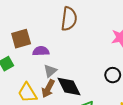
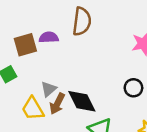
purple semicircle: (41, 51) -> (49, 37), moved
gray triangle: (50, 71) -> (49, 89), moved

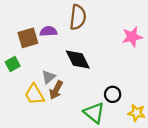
black circle: (133, 88) -> (113, 94), moved
black diamond: (82, 101) -> (78, 60), moved

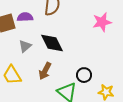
gray triangle: (48, 77) -> (25, 46), moved
brown arrow: (56, 90) -> (45, 71), moved

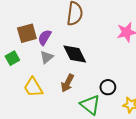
purple semicircle: (25, 17) -> (45, 37), moved, turned -56

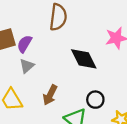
black diamond: (75, 54) -> (84, 59), moved

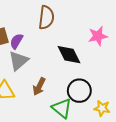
gray triangle: (27, 66) -> (19, 61), size x1.5
black circle: (95, 100) -> (79, 91), size x1.5

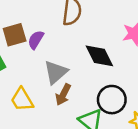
gray triangle: (19, 61) -> (56, 72), moved

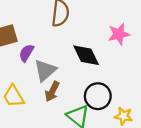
purple semicircle: (36, 40) -> (26, 53), moved

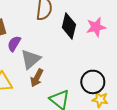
black diamond: (86, 55) -> (69, 26), moved, turned 40
black circle: (98, 96) -> (93, 82), moved

